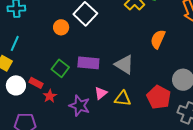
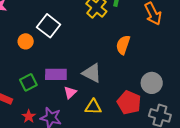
green square: (60, 68) -> (28, 82), turned 30
pink triangle: (101, 93) -> (70, 92), moved
red star: (50, 96) -> (29, 116), moved

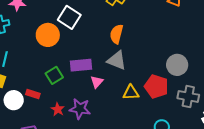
orange circle: (26, 41) -> (48, 35), size x1.5
orange semicircle: (123, 45) -> (117, 34), moved
yellow triangle: (93, 107) -> (131, 93), moved

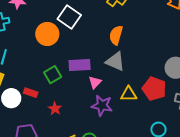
purple star: (80, 109) -> (102, 106), moved

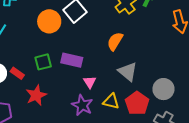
gray triangle: (115, 61) -> (128, 72), moved
pink triangle: (95, 82) -> (90, 82), moved, turned -32
red star: (55, 109) -> (36, 95), size x1.5

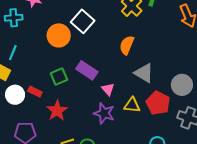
purple rectangle: (72, 60) -> (87, 70), turned 30

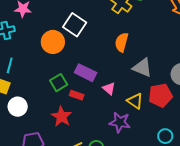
red rectangle: (35, 92) -> (77, 95), moved
red pentagon: (158, 103) -> (160, 95), turned -30
yellow triangle: (132, 105) -> (135, 101), turned 36
purple star: (104, 113) -> (120, 122), moved

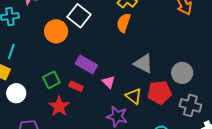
orange semicircle: (122, 42) -> (124, 23), moved
green square: (59, 83) -> (51, 80), moved

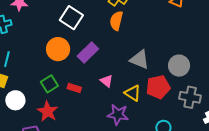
orange circle: (56, 31) -> (58, 49), moved
purple rectangle: (86, 64) -> (88, 52), moved, turned -70
red star: (59, 106) -> (48, 111), moved

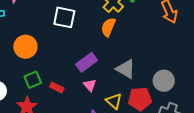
white square: (71, 18) -> (64, 17), turned -30
orange circle: (58, 49) -> (25, 47), moved
purple rectangle: (88, 52) -> (87, 62), moved

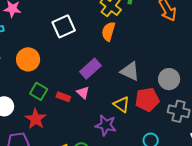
white square: (64, 17) -> (64, 26), turned -30
green square: (33, 80) -> (39, 91), turned -30
pink triangle: (90, 85) -> (83, 93), moved

